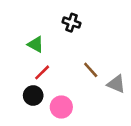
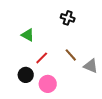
black cross: (72, 23) -> (68, 18), moved
red line: (42, 72) -> (42, 58), moved

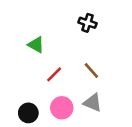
gray triangle: (91, 66) -> (93, 103), moved
black circle: (26, 75) -> (28, 113), moved

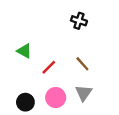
green triangle: (36, 45) -> (24, 51), moved
gray triangle: (93, 103) -> (84, 93), turned 42

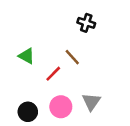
brown line: (82, 64) -> (72, 57), moved

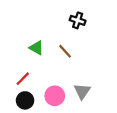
green triangle: (27, 56) -> (36, 48), moved
red line: (53, 74) -> (23, 79), moved

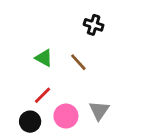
red line: (23, 79) -> (42, 95), moved

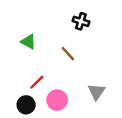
green triangle: (44, 58) -> (28, 42), moved
gray triangle: (99, 111) -> (96, 92), moved

